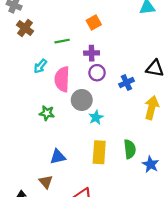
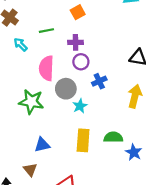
cyan arrow: (40, 66) -> (21, 45), moved, turned 96
blue cross: (126, 83) -> (99, 81), moved
green star: (47, 113) -> (31, 102), size x1.6
green semicircle: (130, 149) -> (113, 137), turned -84

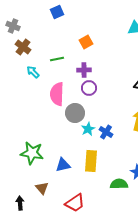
blue cross: (99, 81) -> (106, 132), moved, turned -32
green star: (31, 102) -> (32, 153), moved
green semicircle: (113, 137) -> (119, 184), moved
blue triangle: (42, 145) -> (63, 165), moved

